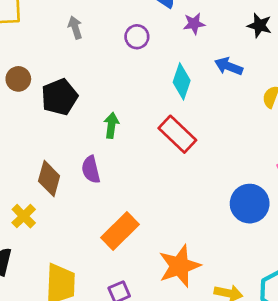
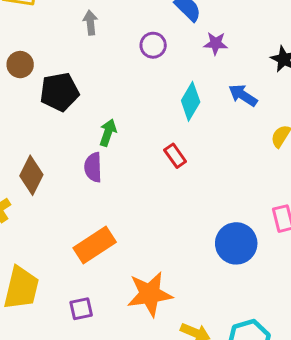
red rectangle: (177, 134) -> (175, 156), size x0.6
purple semicircle: (91, 170) -> (93, 167), moved

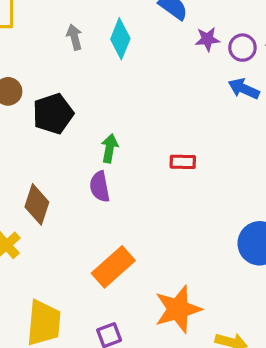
purple circle: (153, 45) -> (242, 48), moved
cyan diamond: (191, 101) -> (120, 39), moved
red rectangle: (175, 156) -> (183, 162), turned -45

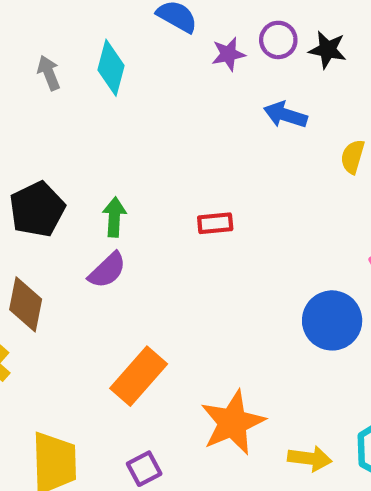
purple circle: (242, 48) -> (278, 40), moved
black pentagon: (53, 114) -> (37, 209), moved
purple semicircle: (100, 187) -> (107, 270), turned -116

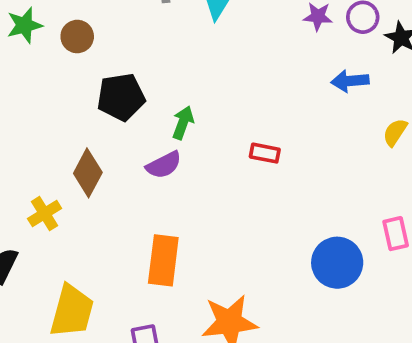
blue arrow: (285, 115) -> (350, 81), turned -39
orange rectangle: (139, 376) -> (163, 260), turned -51

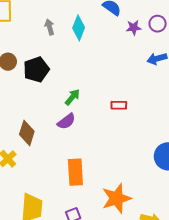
black pentagon: (121, 97) -> (36, 70), moved
green arrow: (183, 123) -> (72, 97), turned 30

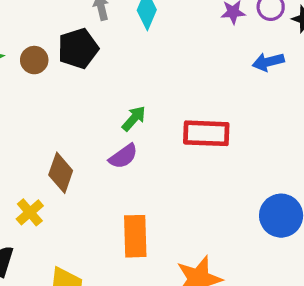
black pentagon: (36, 70) -> (78, 48), moved
red rectangle: (119, 105) -> (206, 133), size x1.8

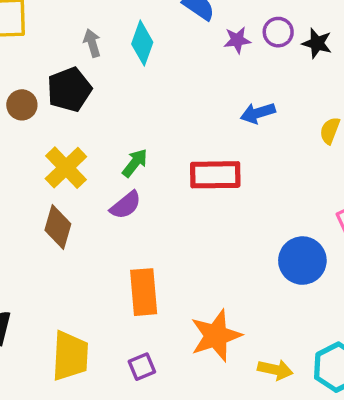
blue arrow: (268, 62) -> (258, 113), moved
yellow cross: (30, 212) -> (66, 168), moved, size x1.4

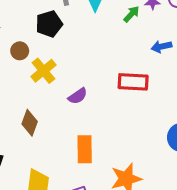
brown circle: (22, 105) -> (20, 51), moved
green arrow: (135, 163) -> (131, 14), moved
brown diamond: (58, 227) -> (30, 123), moved

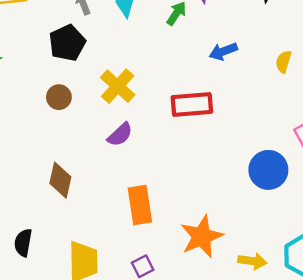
brown circle: (20, 51) -> (59, 97), moved
yellow cross: (43, 71) -> (118, 86), moved

